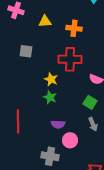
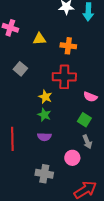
gray square: (26, 51) -> (20, 69), turned 32
purple semicircle: (58, 124) -> (44, 137), moved
pink circle: (70, 140) -> (72, 158), moved

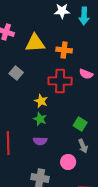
yellow triangle: (39, 39) -> (35, 43), size x1.5
pink semicircle: (90, 97) -> (86, 74), moved

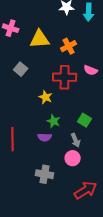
orange cross: (64, 50) -> (69, 46), turned -35
green star: (40, 119) -> (54, 121), moved
gray arrow: (83, 146) -> (76, 140), moved

